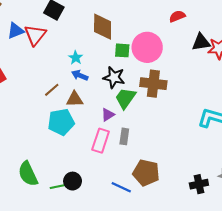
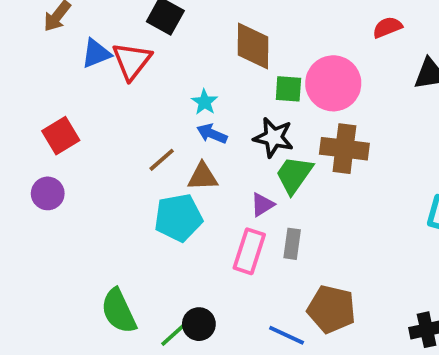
green line: (59, 186) -> (175, 333), turned -30

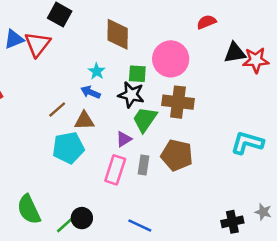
green square: (288, 89) -> (137, 74), moved
cyan star: (204, 102) -> (97, 71), moved
brown pentagon: (331, 309) -> (177, 155), moved

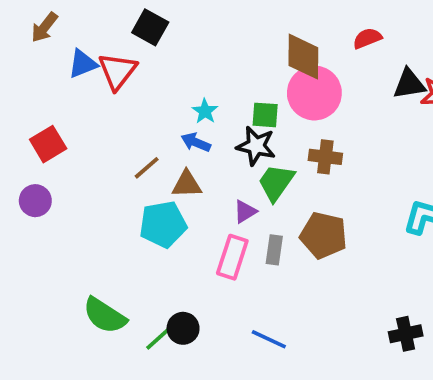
brown diamond: (118, 34) -> (303, 57), moved
brown cross: (178, 102) -> (325, 157), size x0.7
green semicircle: (29, 209) -> (105, 316), turned -32

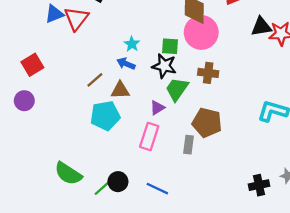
gray rectangle: (274, 250) -> (188, 145), moved
blue line: (269, 339) -> (157, 189), moved

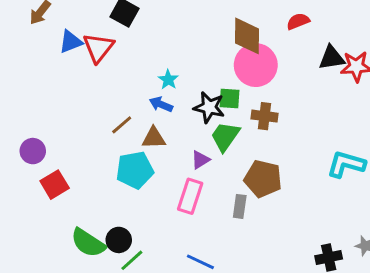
green square: (170, 46) -> (230, 99), moved
red square: (32, 65) -> (55, 185), moved
black circle: (118, 182) -> (119, 240), moved

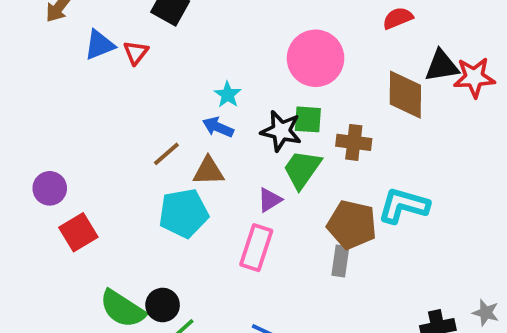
brown diamond: (247, 36) -> (405, 95), moved
red triangle: (98, 48) -> (136, 53), size x0.6
pink circle: (256, 65) -> (316, 58), moved
cyan L-shape: (346, 164) -> (404, 206), moved
gray rectangle: (240, 206) -> (340, 261), moved

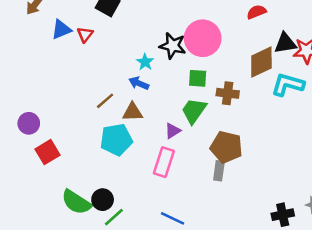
brown diamond: (405, 95) -> (261, 62), turned 64
black star: (281, 131) -> (173, 46), moved
cyan L-shape: (404, 206) -> (288, 85), moved

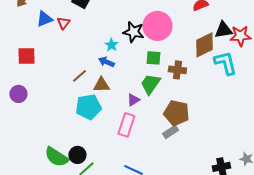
cyan L-shape: (288, 85) -> (225, 63), turned 60
red square: (48, 152) -> (26, 56), moved, turned 30
gray rectangle: (219, 171) -> (170, 132), turned 49

